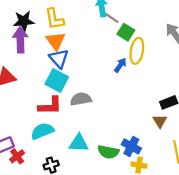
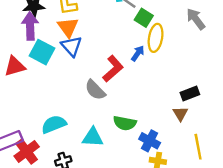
cyan square: (57, 80) -> (42, 52), moved
gray semicircle: (81, 99) -> (95, 90), turned -125
red L-shape: (50, 106) -> (113, 69), moved, turned -40
green semicircle: (108, 152) -> (125, 123), moved
red cross: (17, 156) -> (27, 151), size x1.5

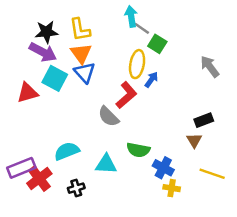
gray arrow: (196, 19) -> (210, 67), moved
purple arrow: (30, 26) -> (43, 52), turned 120
yellow ellipse: (156, 38) -> (137, 64), moved
yellow line: (198, 147) -> (212, 174), turned -60

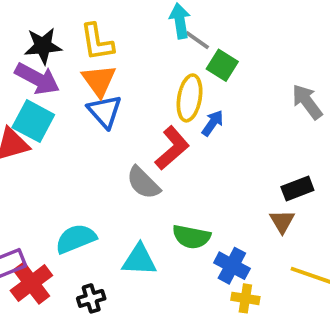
cyan square: (55, 78) -> (33, 121), moved

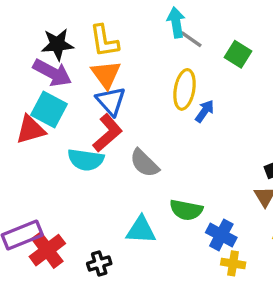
green square: (222, 65) -> (238, 54), moved
red L-shape: (172, 148) -> (108, 133), moved
cyan semicircle: (76, 239) -> (86, 160), moved, turned -150

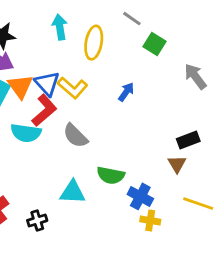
cyan arrow: (176, 23) -> (60, 27), moved
gray line: (191, 39) -> (132, 19), moved
yellow L-shape: (104, 41) -> (73, 88), moved, turned -40
orange triangle: (106, 74) -> (20, 86), moved
yellow ellipse: (185, 89) -> (94, 43), moved

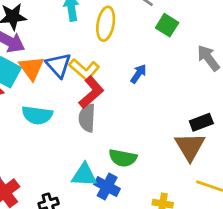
red L-shape: (44, 110) -> (91, 92), moved
gray semicircle: (75, 136) -> (87, 118), turned 48
brown triangle: (177, 164) -> (190, 147), size x1.6
blue cross: (140, 196) -> (107, 187), moved

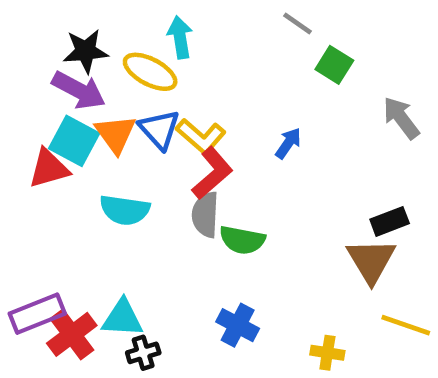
yellow ellipse: (106, 24) -> (150, 72), moved, turned -72
green semicircle: (123, 158) -> (242, 240), moved
cyan triangle: (84, 175) -> (122, 318), moved

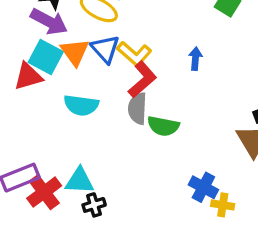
blue arrow: (288, 143) -> (195, 59), turned -30
blue cross: (238, 325) -> (203, 187), moved

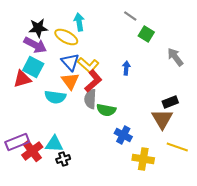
orange triangle: (75, 52) -> (70, 81), moved
blue cross: (203, 187) -> (123, 135), moved
yellow cross: (223, 205) -> (143, 159), size x1.5

